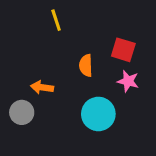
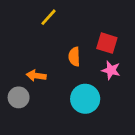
yellow line: (56, 20) -> (48, 17), turned 60

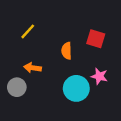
yellow line: (48, 17) -> (28, 31), moved
pink star: (111, 70) -> (99, 76), moved

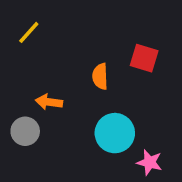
yellow line: (28, 31) -> (29, 32), moved
pink star: (99, 76) -> (150, 162), moved

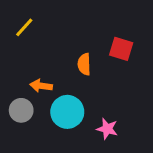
cyan circle: (115, 133) -> (67, 112), moved
pink star: (150, 162) -> (107, 129), moved

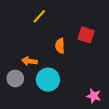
yellow line: (24, 27) -> (39, 16), moved
pink star: (107, 129) -> (94, 96), moved

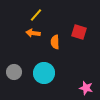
orange arrow: (29, 61) -> (33, 33), moved

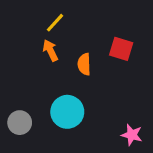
orange arrow: (33, 33) -> (50, 50), turned 56
gray circle: (14, 72) -> (20, 123), moved

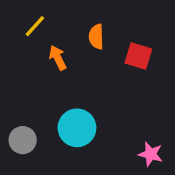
yellow line: (55, 23) -> (35, 26), moved
orange semicircle: (84, 64) -> (96, 37), moved

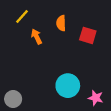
cyan circle: (77, 128) -> (68, 86), moved
gray circle: (23, 140) -> (13, 99), moved

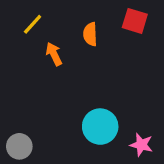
red square: (88, 35) -> (135, 21), moved

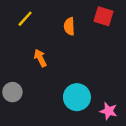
orange arrow: (54, 54) -> (40, 58), moved
gray circle: (19, 146) -> (12, 92), moved

